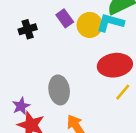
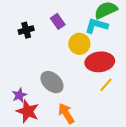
yellow circle: (90, 25) -> (79, 44), moved
gray ellipse: (59, 90) -> (52, 82), turned -40

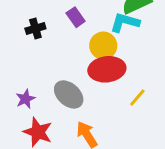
red ellipse: (100, 62) -> (107, 69), moved
purple star: (19, 95) -> (25, 99), moved

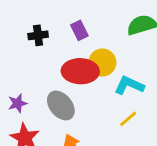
cyan L-shape: (125, 22) -> (129, 85), moved
red ellipse: (107, 69) -> (80, 71), moved

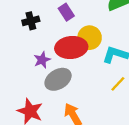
purple star: (18, 103) -> (42, 60), moved
gray ellipse: (61, 105) -> (58, 79), turned -75

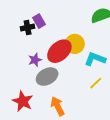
purple rectangle: (66, 12) -> (39, 21), moved
red ellipse: (71, 47) -> (59, 51), turned -40

